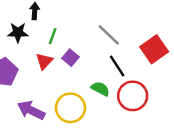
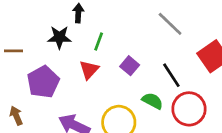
gray line: (109, 35) -> (170, 24), moved
purple square: (70, 58) -> (130, 66), moved

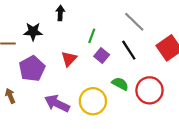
black star: (59, 37) -> (33, 32), moved
green line: (99, 41) -> (92, 36), moved
black line: (171, 75) -> (129, 50), moved

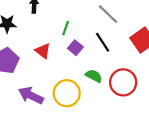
red triangle: (69, 59) -> (43, 51), turned -35

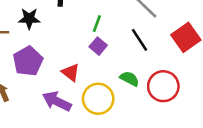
purple square: (75, 48) -> (98, 46), moved
red triangle: (43, 51) -> (71, 72), moved

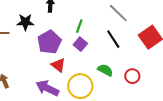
purple pentagon: (28, 61) -> (49, 42), moved
red circle: (163, 86) -> (132, 76), size x0.6

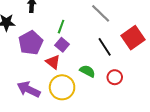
black line: (113, 39) -> (105, 47), moved
red triangle: (58, 65) -> (53, 62), moved

